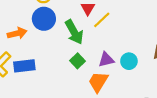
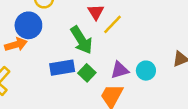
blue circle: (44, 19) -> (28, 25), moved
blue rectangle: (24, 66) -> (62, 68), moved

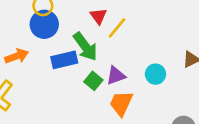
blue circle: (28, 25) -> (44, 24), moved
blue rectangle: (62, 68) -> (64, 60), moved
purple triangle: (120, 70) -> (116, 76), moved

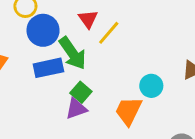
blue circle: (44, 24) -> (43, 30), moved
purple triangle: (116, 76) -> (76, 109), moved
orange trapezoid: (121, 103) -> (128, 111), moved

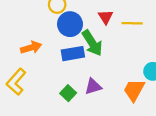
yellow line: (109, 33) -> (132, 23), moved, turned 48
green square: (81, 92) -> (68, 93), moved

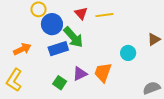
orange trapezoid: (134, 90) -> (103, 72), moved

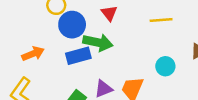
yellow line: (104, 15) -> (161, 20), moved
green arrow: (73, 37) -> (98, 42), turned -40

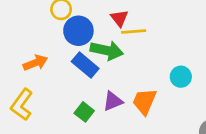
yellow line: (161, 20) -> (134, 32), moved
blue rectangle: (78, 56) -> (85, 65), turned 55

